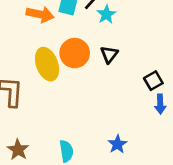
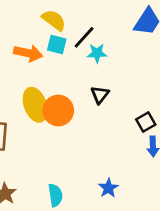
cyan star: (106, 14) -> (97, 53), turned 30
orange circle: (75, 53) -> (58, 111), moved

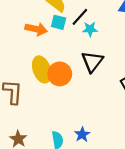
black triangle: (100, 95) -> (92, 62), size x1.5
blue star: (108, 188) -> (82, 134), moved

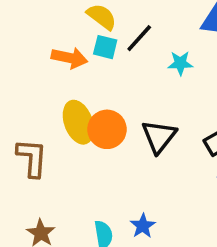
cyan star: (90, 29) -> (180, 63), moved
black triangle: (92, 62) -> (159, 136), moved

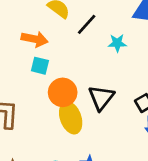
cyan square: (105, 47) -> (40, 66), moved
yellow ellipse: (78, 122) -> (71, 118), moved

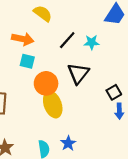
black line: (87, 24) -> (67, 40), moved
black triangle: (101, 98) -> (78, 73), moved

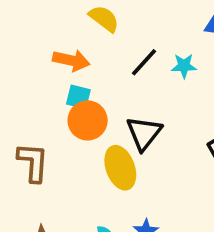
black triangle: (78, 73) -> (144, 133), moved
orange circle: (46, 83) -> (88, 120), moved

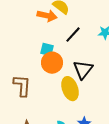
orange arrow: (71, 60) -> (47, 16), moved
black line: (144, 62) -> (73, 35), moved

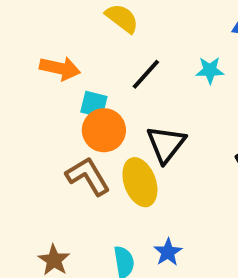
orange arrow: (47, 16) -> (60, 68), moved
brown L-shape: (22, 86) -> (88, 176), moved, turned -35

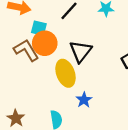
brown L-shape: (88, 176) -> (26, 50), moved
blue star: (168, 252) -> (84, 100), moved

